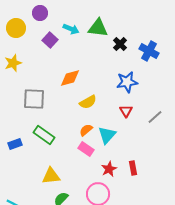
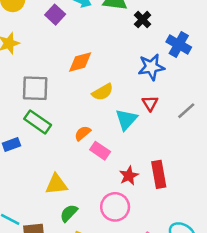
blue cross: (149, 51) -> (179, 45), moved
orange semicircle: (86, 130) -> (83, 133), moved
green rectangle: (44, 135) -> (38, 122), moved
cyan triangle: (107, 135) -> (126, 119), moved
red rectangle: (133, 168) -> (159, 174), size x1.5

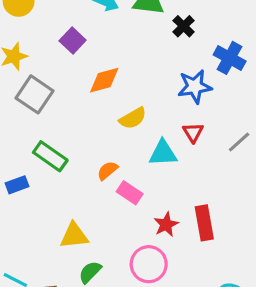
purple square: (55, 15) -> (73, 41), moved
gray square: (35, 88) -> (34, 94), moved, turned 32
cyan triangle: (126, 119) -> (163, 153), turned 45

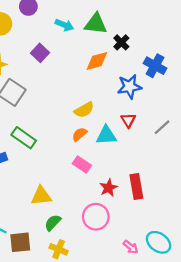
orange diamond: (104, 80) -> (97, 61), moved
orange semicircle: (107, 171) -> (79, 134), moved

